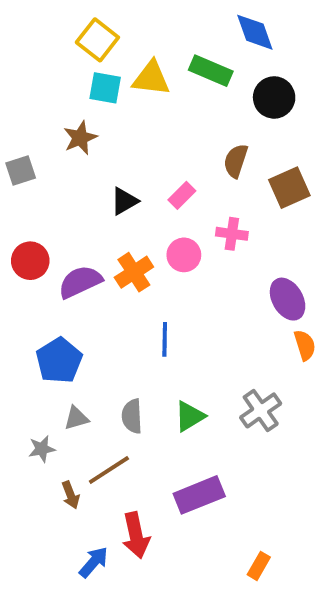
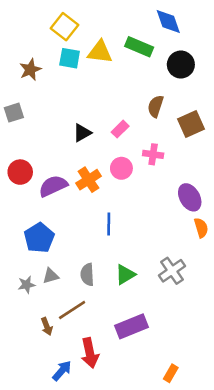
brown star: (80, 138) -> (30, 70), moved
gray star: (42, 449) -> (27, 285), moved

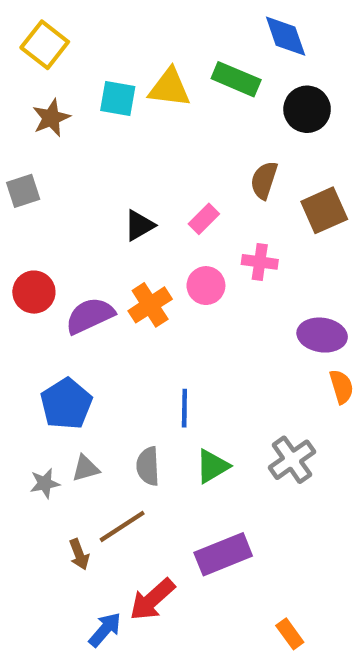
yellow square: (64, 27) -> (45, 45), moved
purple ellipse: (190, 197) -> (322, 335), turned -52
blue line: (109, 224) -> (184, 408), moved
red arrow: (90, 353) -> (152, 600), turned 60
orange rectangle: (171, 373) -> (290, 634), turned -66

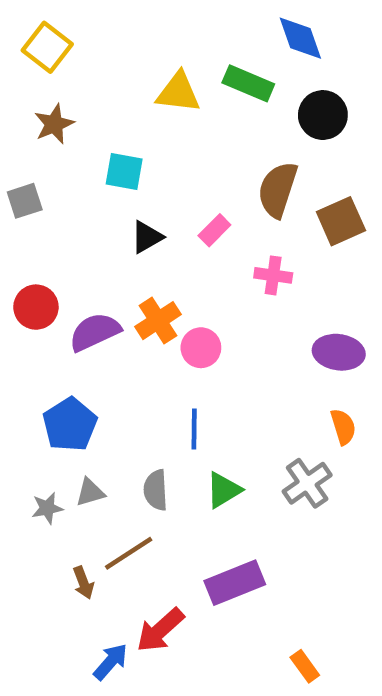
cyan square: (118, 98) -> (124, 171), moved
brown semicircle: (264, 180) -> (278, 190), size x1.4
pink circle: (206, 286) -> (201, 348), moved
orange semicircle: (341, 387) -> (343, 427), moved

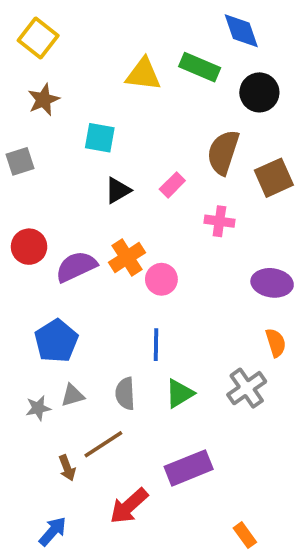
blue arrow: (111, 662) -> (53, 531), moved

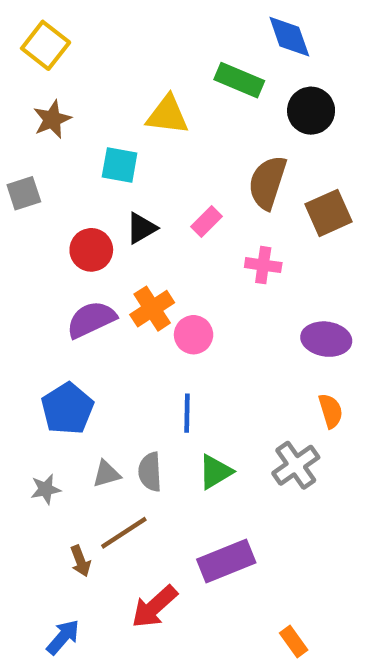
yellow triangle: (143, 74) -> (167, 115), moved
red circle: (29, 247) -> (91, 250), moved
gray triangle: (73, 395) -> (107, 474), moved

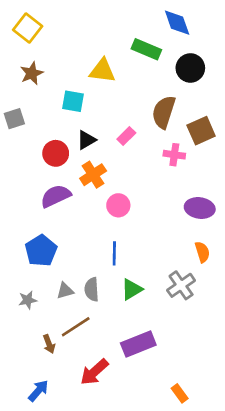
pink cross: (263, 265) -> (174, 155), moved
orange cross: (152, 309) -> (93, 175), moved

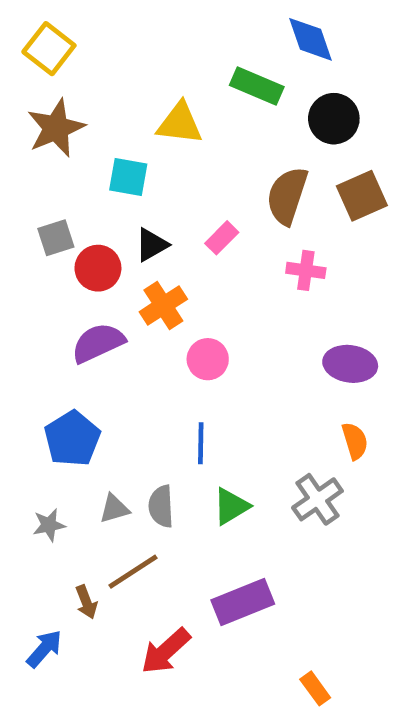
brown star: (32, 73) -> (56, 128), size x1.4
gray square: (14, 119) -> (56, 238), moved
brown square: (201, 131) -> (362, 196), moved
blue arrow: (38, 391) -> (44, 649), moved

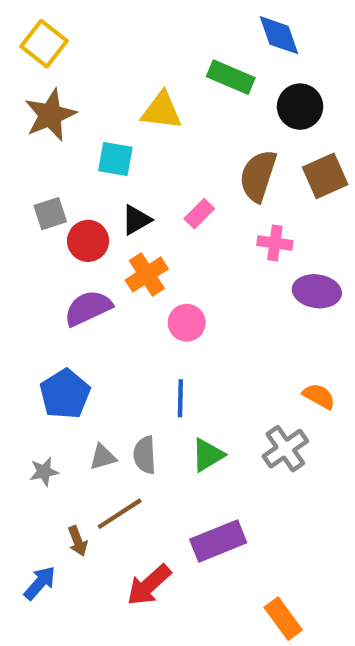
purple ellipse: (350, 364) -> (317, 291), moved
orange semicircle: (355, 441) -> (319, 396), turned -44
orange rectangle: (315, 688) -> (283, 619), size x1.4

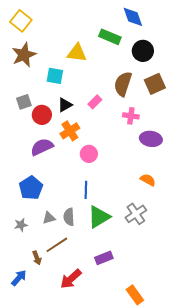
orange semicircle: (319, 396) -> (148, 180), moved
green triangle: (208, 455) -> (99, 217), size x1.4
purple rectangle: (218, 541) -> (104, 258), size x0.7

